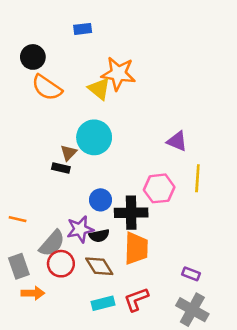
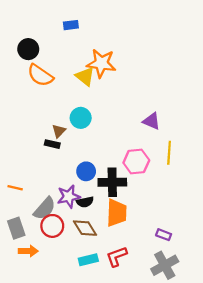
cyan circle: (94, 137) -> (81, 118), size x0.7
gray cross: (192, 310) -> (165, 265), turned 32

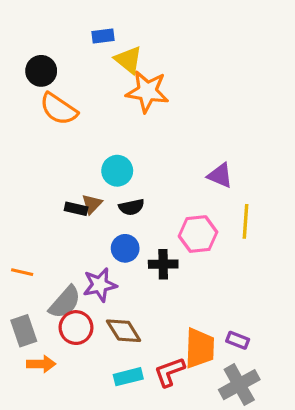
yellow triangle: (85, 76) -> (128, 60), moved
brown triangle: (59, 131) -> (92, 204), moved
black cross: (112, 182) -> (163, 264), size x0.7
black semicircle: (85, 202) -> (131, 207), moved
orange trapezoid: (117, 213) -> (200, 348), moved

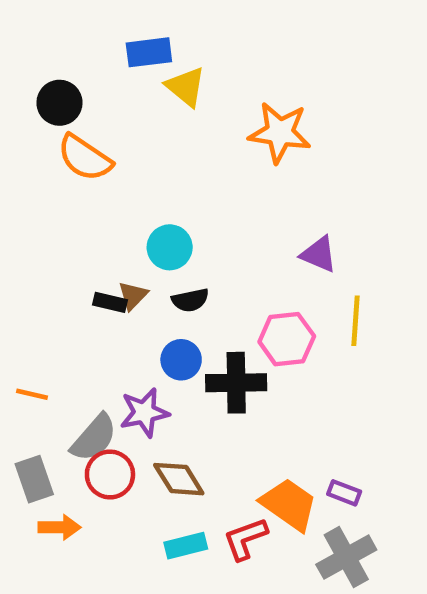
blue rectangle: (103, 36) -> (149, 52), size x1.4
orange star: (147, 91) -> (280, 133), moved
black cross: (163, 264) -> (236, 383), size x1.4
orange trapezoid: (200, 348) -> (289, 504), turned -57

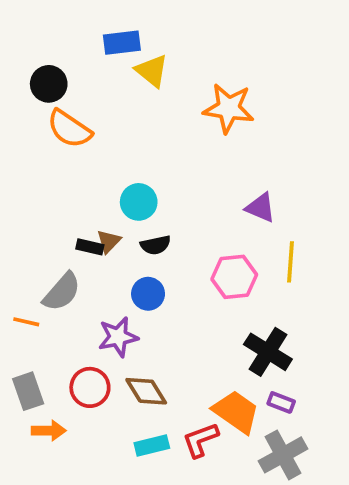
black cross: (236, 383) -> (268, 352), moved, turned 33
gray semicircle: (94, 438) -> (62, 292), moved

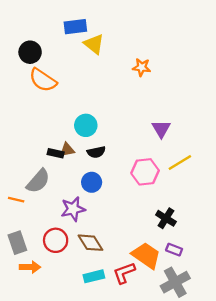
orange star: (229, 108) -> (142, 67), size x0.6
purple triangle: (260, 208) -> (161, 129), turned 36
brown triangle: (109, 241) -> (67, 150), turned 35
yellow line: (290, 262) -> (180, 163), turned 55
black cross: (268, 352) -> (166, 218), size x0.7

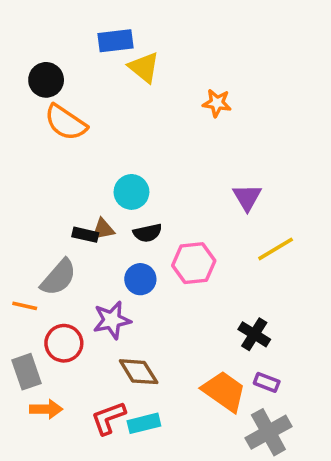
pink hexagon: (145, 172) -> (194, 263), moved
red circle: (56, 240) -> (64, 343), moved
red L-shape: (124, 273) -> (108, 418), moved

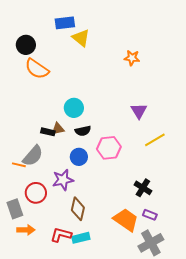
orange star: (217, 103) -> (132, 58), moved
orange line: (25, 306) -> (19, 165), moved
brown diamond: (139, 372) -> (78, 209), turned 45
red L-shape: (108, 418) -> (61, 235), turned 35

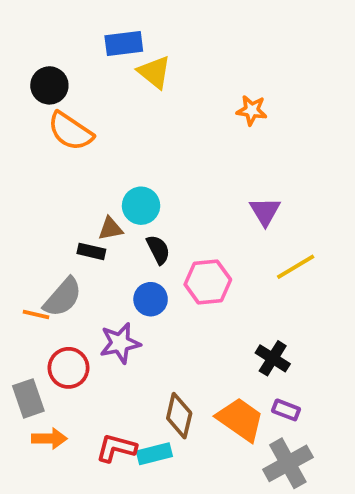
brown triangle: (58, 129) -> (110, 229), moved
black semicircle: (83, 131) -> (158, 250), turned -105
brown diamond: (78, 209) -> (179, 416), moved

